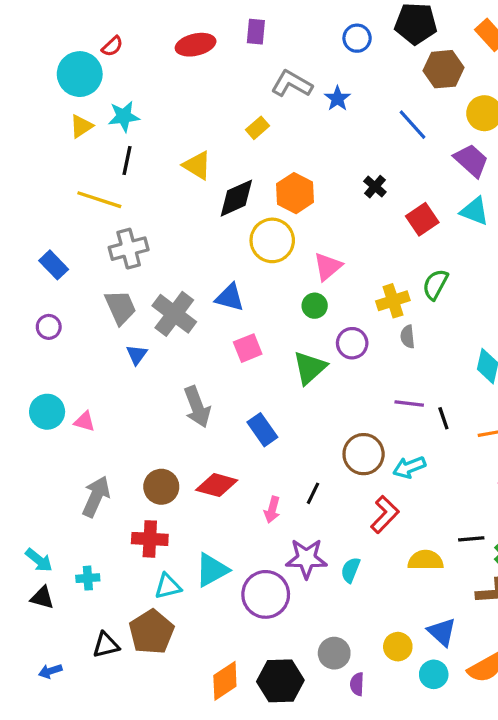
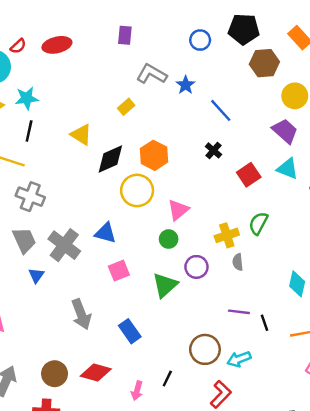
red ellipse: (196, 45) -> (57, 45), moved
blue line: (412, 125) -> (221, 110), moved
gray cross: (129, 249) -> (30, 197), turned 36

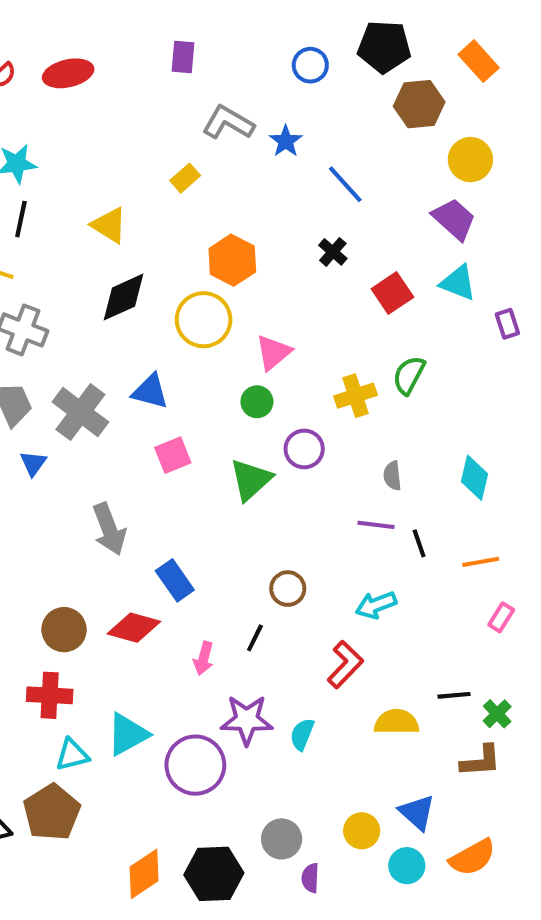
black diamond: (110, 159) -> (124, 297), moved
gray semicircle: (238, 262) -> (392, 476), moved
blue rectangle: (130, 331) -> (175, 580), moved
brown circle: (205, 349) -> (288, 589), moved, size x0.7

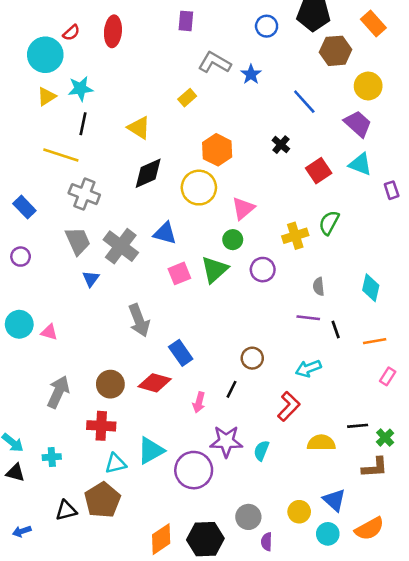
red ellipse: (68, 73) -> (113, 31), turned -72
blue line: (345, 184) -> (304, 102), moved
green triangle: (251, 480) -> (215, 270), moved

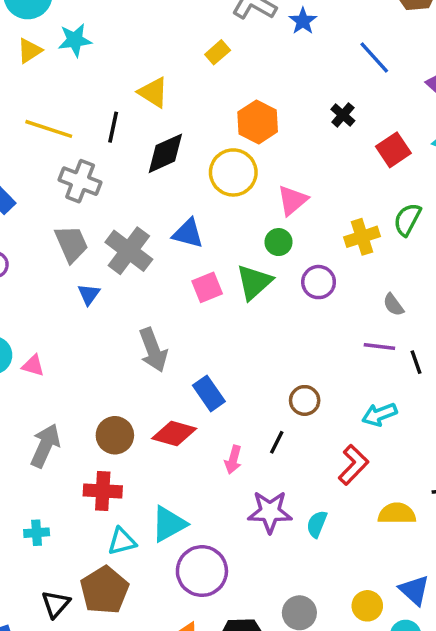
black line: (83, 124) -> (113, 127), moved
gray semicircle: (319, 287) -> (393, 305), turned -30
purple circle: (194, 470) -> (202, 571), moved
black triangle: (66, 510) -> (56, 604), turned -35

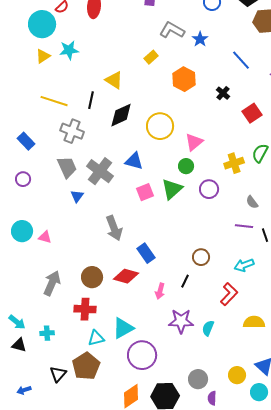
orange hexagon: (258, 122) -> (184, 79), moved

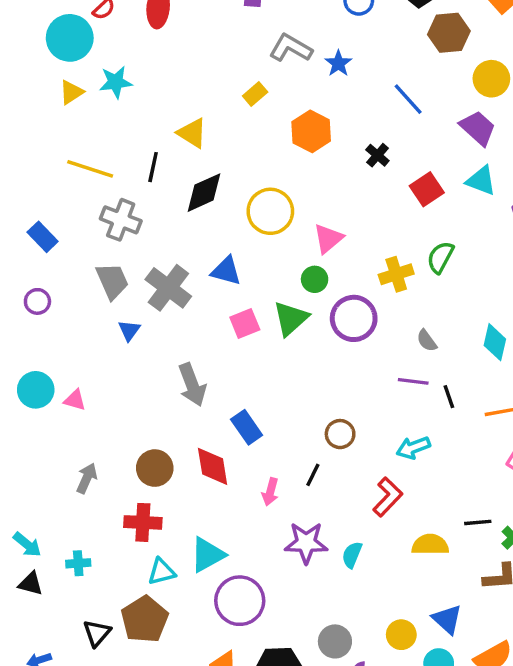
purple circle: (209, 189) -> (354, 318), size x1.4
red diamond: (126, 276) -> (213, 466), turned 65
gray arrow: (52, 283) -> (87, 478), size x0.7

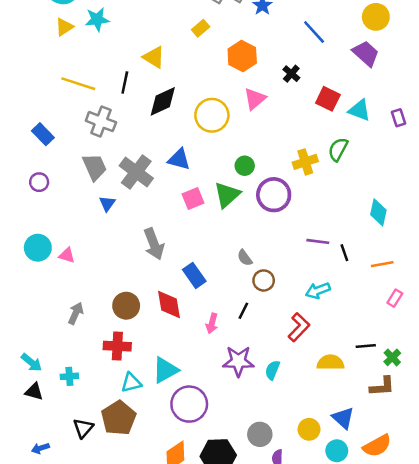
cyan triangle: (481, 181) -> (359, 110), moved
red square: (427, 189) -> (328, 99), turned -30
pink triangle: (328, 239) -> (255, 99), moved
gray semicircle: (427, 341) -> (245, 258), moved

